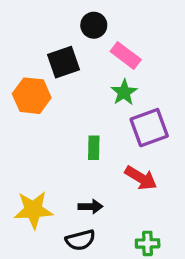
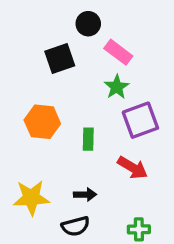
orange hexagon: (32, 96) -> (42, 122), moved

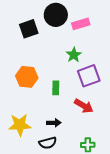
black circle: (88, 24) -> (56, 15), size x1.5
pink rectangle: (118, 52) -> (81, 24), moved, turned -54
black square: (60, 58) -> (29, 29), moved

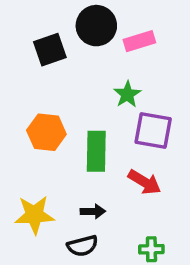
purple square: (89, 76) -> (153, 131), turned 30
green rectangle: (56, 88) -> (96, 151), size x1.6

